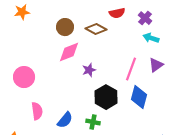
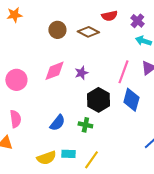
pink diamond: (69, 52) -> (54, 71), moved
pink semicircle: (37, 111) -> (15, 119), moved

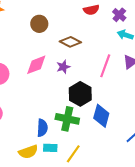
brown diamond: (88, 32) -> (70, 42), moved
blue diamond: (131, 100) -> (101, 116), moved
blue semicircle: (57, 123) -> (42, 128), moved, turned -36
green cross: (85, 125) -> (67, 119), size x1.6

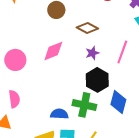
purple star: (63, 67) -> (92, 53), moved
blue semicircle: (42, 128) -> (59, 114), turned -90

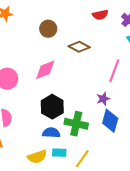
purple star: (92, 53) -> (103, 99), moved
black hexagon: (97, 80) -> (52, 107), moved

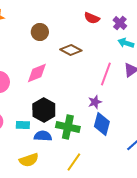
red semicircle: (100, 15) -> (92, 18), turned 35
cyan rectangle: (59, 153) -> (23, 125), moved

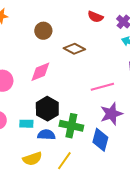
pink line: (106, 74) -> (102, 87), moved, turned 55
purple star: (95, 102) -> (111, 114), moved, size x1.6
blue diamond: (102, 124) -> (100, 140), moved
yellow line: (74, 162) -> (64, 161), moved

